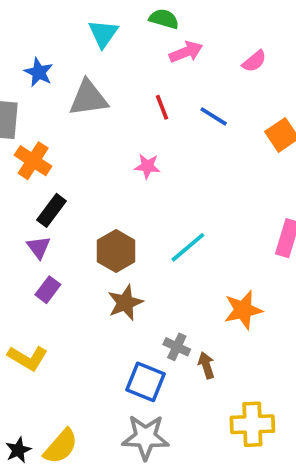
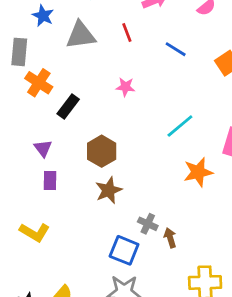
red line: (162, 107) -> (127, 32), moved
black rectangle: (52, 210) -> (68, 106), moved
cyan line: (188, 247) -> (180, 126), moved
purple rectangle: (48, 290) -> (50, 180), turned -36
orange star: (243, 310) -> (198, 172), moved

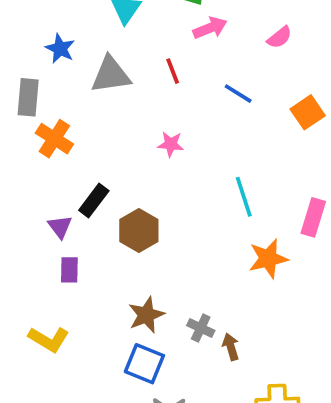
black rectangle: (68, 106) -> (94, 200), moved
cyan line: (180, 126) -> (244, 197), turned -68
brown star: (109, 190) -> (146, 315), moved
blue square: (124, 250) -> (144, 364), moved

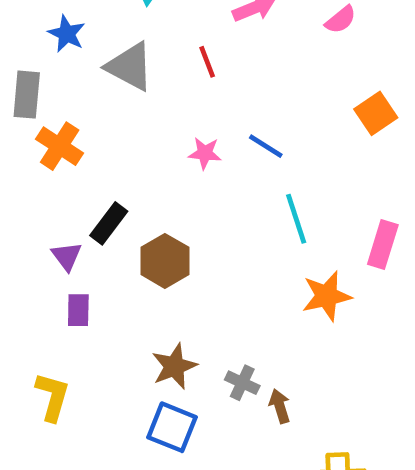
gray triangle: (111, 75) -> (130, 66), turned 36
blue line: (238, 94) -> (266, 146), moved
yellow L-shape: (49, 339) -> (53, 397), turned -105

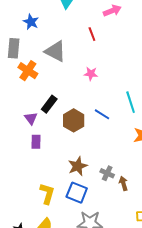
gray triangle: (130, 66) -> (55, 51), moved
blue line: (266, 146) -> (102, 114), moved
yellow L-shape: (53, 397) -> (47, 194), moved

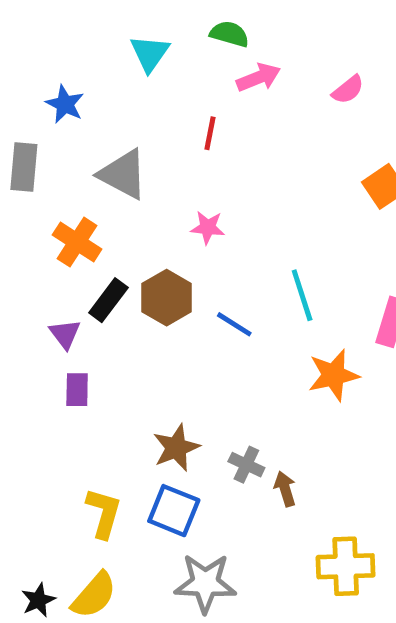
red line: (92, 34) -> (210, 133), turned 32
orange cross: (28, 71) -> (77, 242), moved
brown hexagon: (74, 120) -> (167, 298), moved

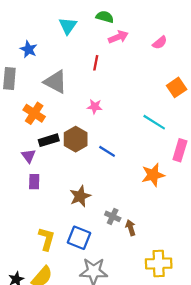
cyan line: (302, 295) -> (154, 122), moved, turned -40
black rectangle: (108, 300) -> (49, 140), turned 36
brown star: (176, 448) -> (80, 196), moved

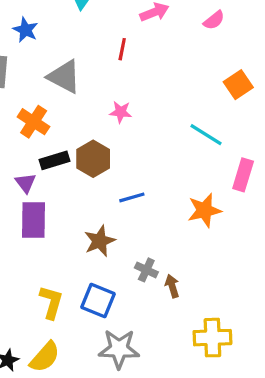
blue line: (107, 151) -> (132, 197), moved, turned -48
purple rectangle: (34, 182) -> (34, 220), size x1.6

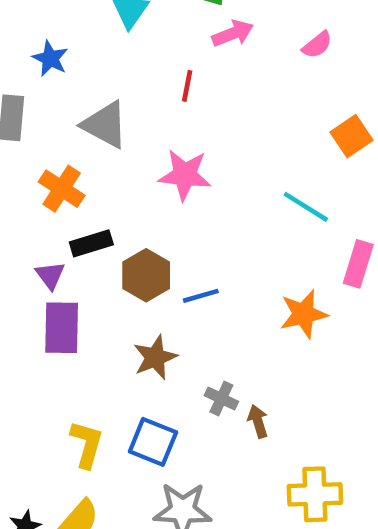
pink star: (121, 112) -> (185, 175), size x1.6
brown hexagon: (93, 159) -> (146, 275), moved

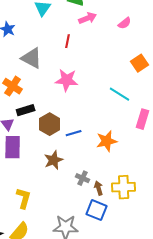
orange star: (303, 314) -> (107, 141), moved
blue square: (153, 442) -> (97, 210), moved
yellow cross: (315, 494) -> (124, 187), moved

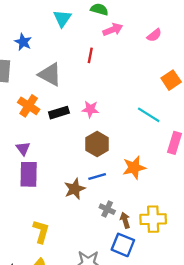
pink star: (67, 80) -> (90, 109), moved, size x0.7
black rectangle: (26, 110) -> (59, 113), moved
brown hexagon: (50, 124) -> (97, 144), moved
blue line: (74, 133) -> (97, 177), moved

